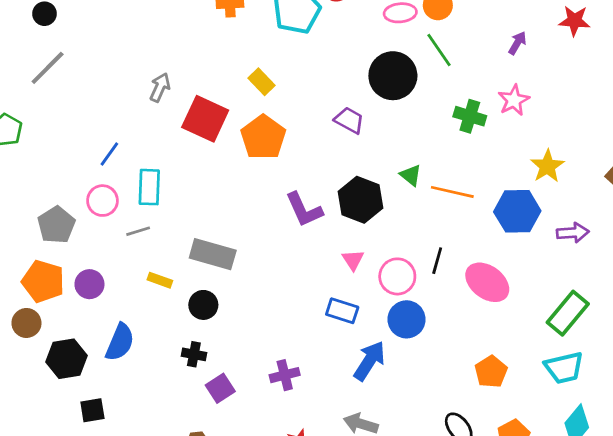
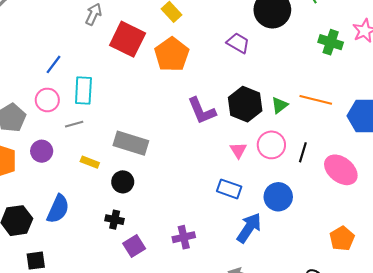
green triangle: (411, 175) -> (280, 105), moved, turned 42
pink circle: (397, 276) -> (271, 145), moved
purple circle: (89, 284) -> (42, 151), moved

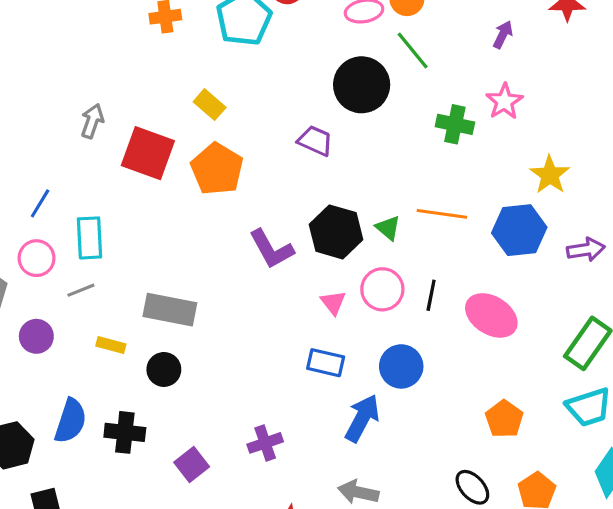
green triangle: (280, 105) -> (388, 228), turned -36
black cross: (115, 220) -> (125, 432), moved, size x1.4

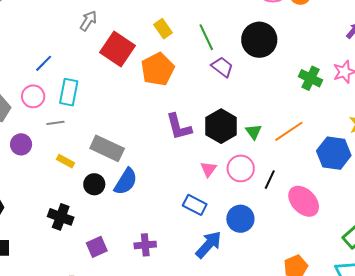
green line: (413, 50) -> (206, 37), moved
orange line: (442, 214) -> (289, 131), turned -56
blue semicircle: (71, 421) -> (126, 182), moved

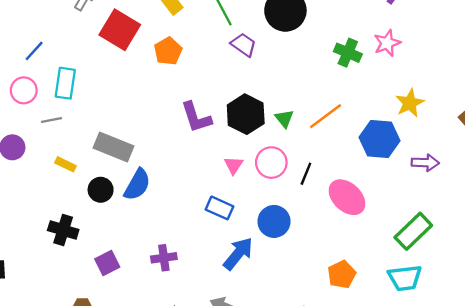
orange pentagon: (158, 69) -> (168, 51), size x0.7

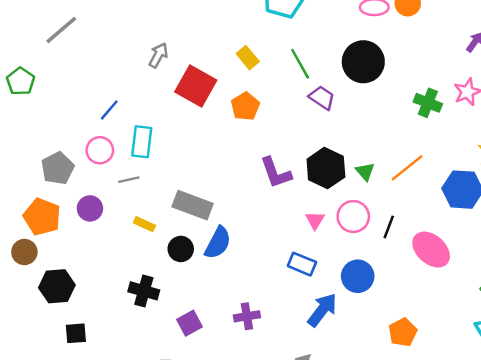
orange pentagon: (342, 274) -> (403, 332), moved

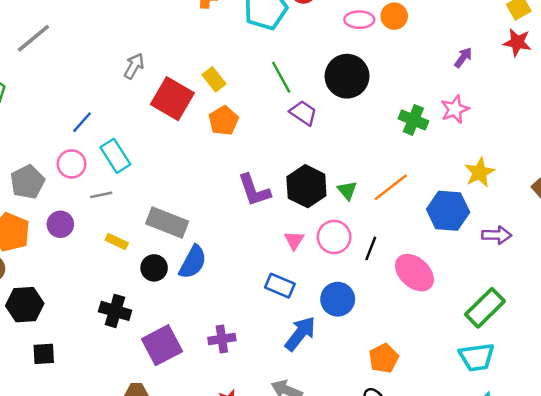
yellow rectangle: (248, 58) -> (214, 79), moved
cyan rectangle: (142, 142) -> (115, 156), turned -40
purple square: (189, 323) -> (162, 345), size x1.5

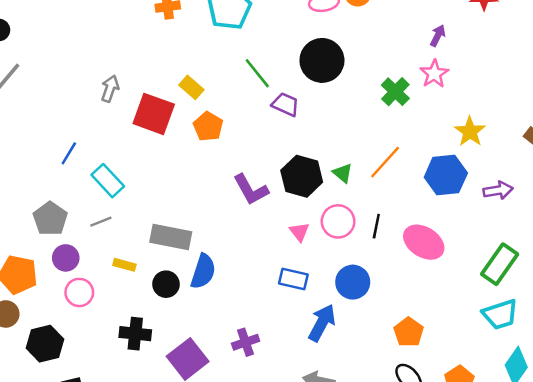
purple arrow: (463, 57) -> (438, 36), moved
green cross: (413, 120) -> (395, 92), turned 32
pink circle: (72, 164) -> (79, 292), moved
gray pentagon: (27, 182) -> (50, 219), moved

